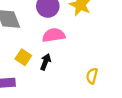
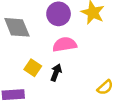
yellow semicircle: (92, 76) -> (105, 87), turned -147

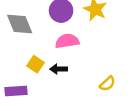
black arrow: (56, 73) -> (59, 69), turned -112

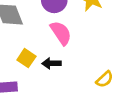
pink semicircle: (67, 41) -> (61, 33), turned 65

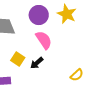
black arrow: (52, 63) -> (37, 63), turned -40

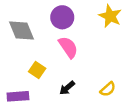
yellow star: (67, 14) -> (110, 16), moved
black arrow: (37, 63) -> (67, 88), moved

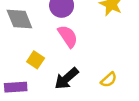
black arrow: (67, 88) -> (67, 78), size x1.5

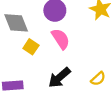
yellow square: (36, 60) -> (31, 47), moved

